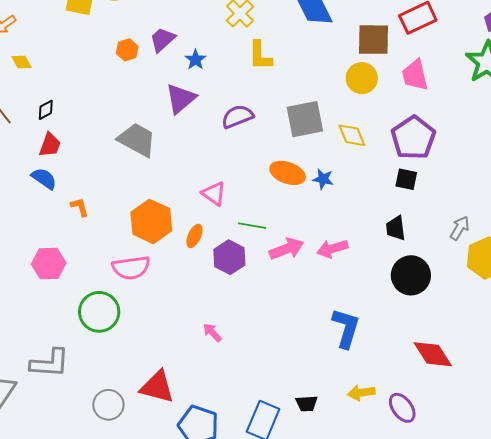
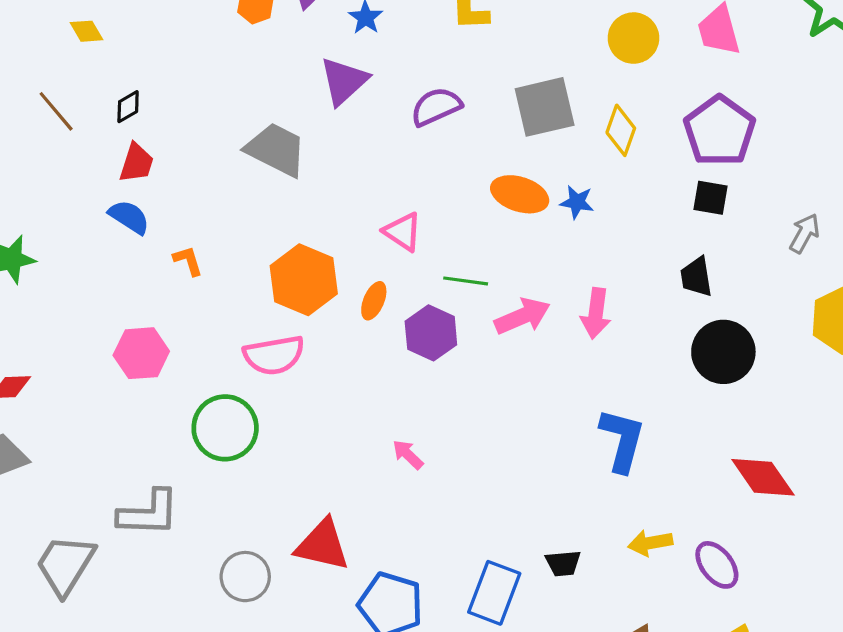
yellow diamond: (352, 135) -> (621, 130), turned 44
gray arrow: (460, 228) -> (804, 233), moved
pink arrow: (332, 249) -> (596, 313), turned -64

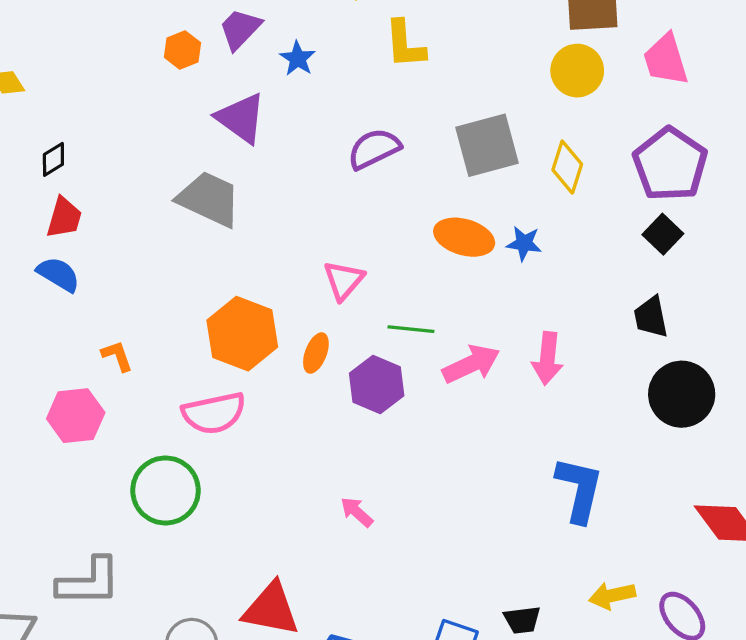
purple triangle: (344, 81) -> (241, 118), moved, turned -40
black square: (710, 198) -> (663, 234), turned 36
pink triangle: (403, 232) -> (344, 280), turned 39
orange L-shape: (188, 261) -> (117, 356), moved

